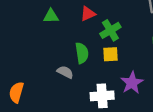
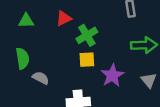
green semicircle: (82, 53) -> (22, 58), moved
purple star: (132, 83) -> (112, 75), moved

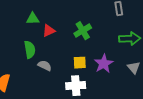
red triangle: (64, 18) -> (49, 31), moved
yellow square: (87, 60) -> (80, 63), moved

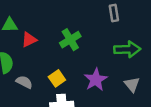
yellow square: (80, 63) -> (57, 78), moved, turned -32

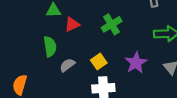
gray semicircle: (24, 82) -> (67, 65), turned -63

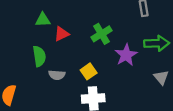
purple star: (136, 63) -> (126, 55), moved
gray semicircle: (67, 65) -> (57, 75), turned -140

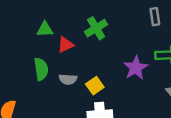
green cross: (101, 34) -> (96, 28), moved
gray semicircle: (57, 75) -> (68, 79), moved

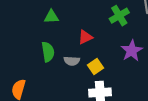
green cross: (96, 28) -> (119, 16), moved
red triangle: (65, 45) -> (85, 37), moved

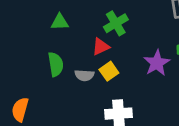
green cross: (119, 16) -> (116, 23), moved
yellow square: (95, 67) -> (109, 71), moved

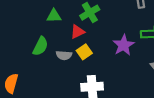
green triangle: (60, 22) -> (54, 16), moved
green semicircle: (56, 64) -> (40, 46), turned 36

